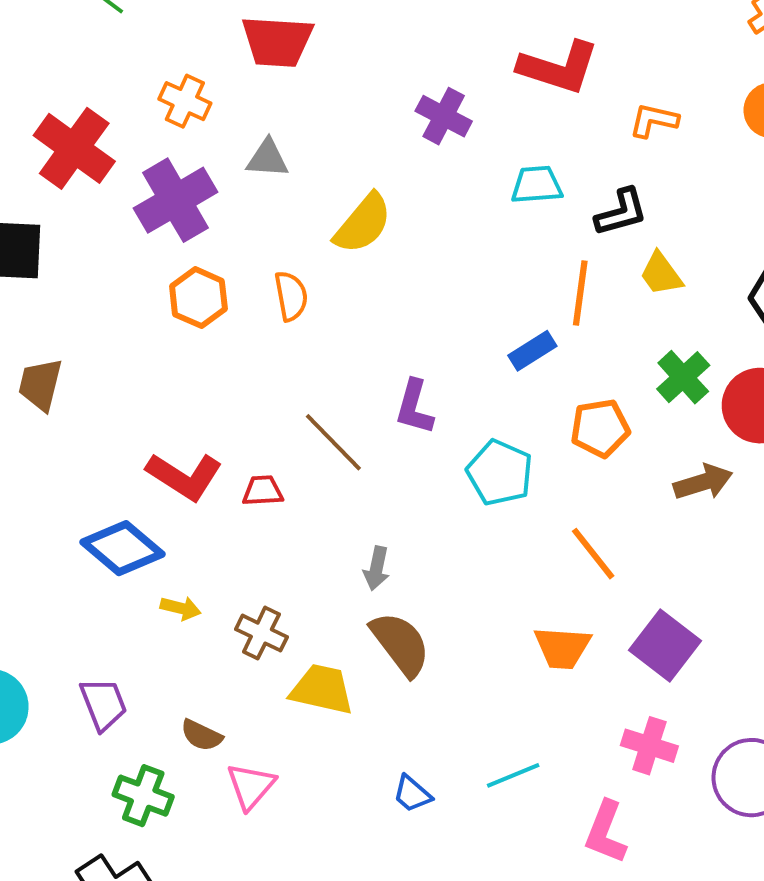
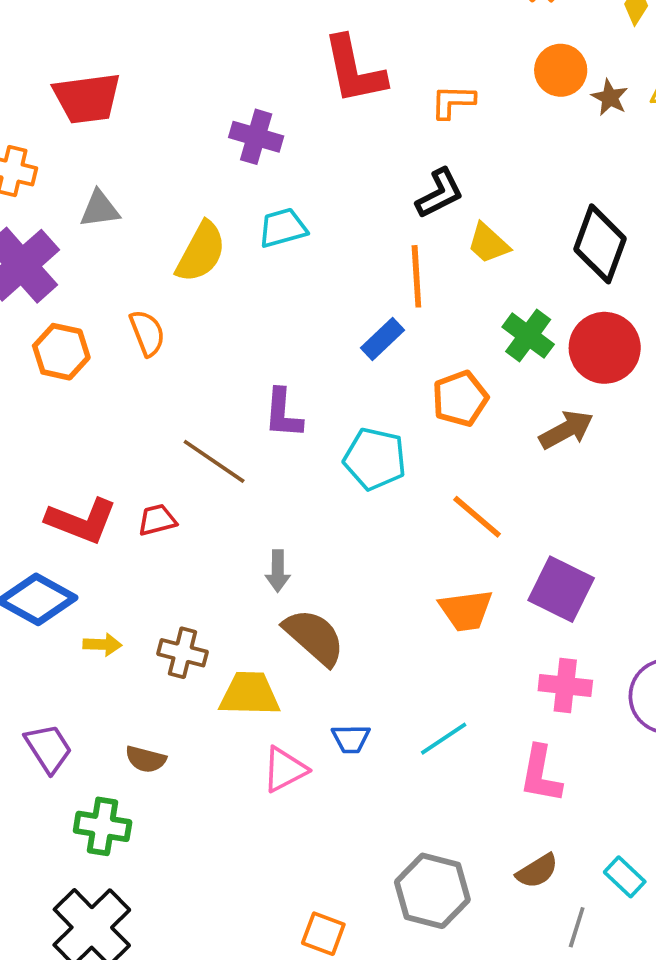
red L-shape: (559, 67) -> (354, 70), turned 72
cyan trapezoid: (537, 185) -> (283, 228), moved
pink triangle: (251, 786) -> (285, 769), moved, turned 33
blue trapezoid: (412, 794) -> (351, 739), moved, turned -30

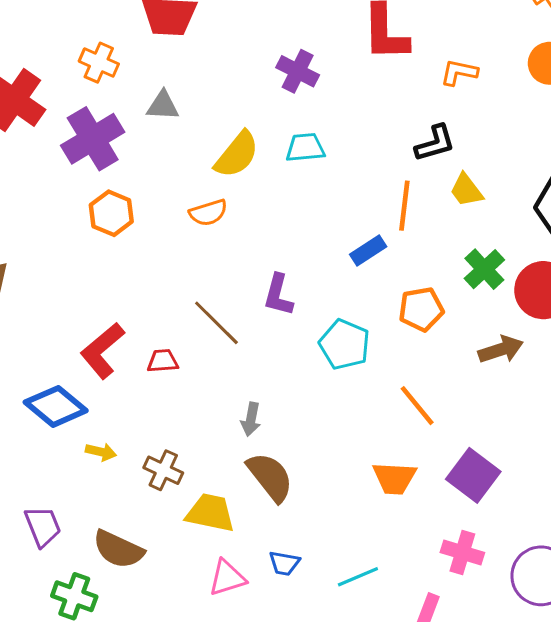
orange semicircle: (147, 333) -> (208, 213), moved, turned 84
red L-shape: (81, 521) -> (102, 351), turned 108
brown semicircle: (146, 759) -> (118, 549), size x1.6

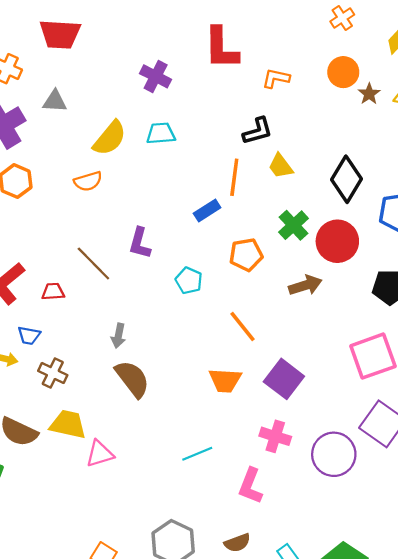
cyan pentagon: (345, 344) -> (189, 280), size x0.7
yellow trapezoid: (210, 513) -> (68, 424), moved
blue trapezoid: (284, 563) -> (29, 335), moved

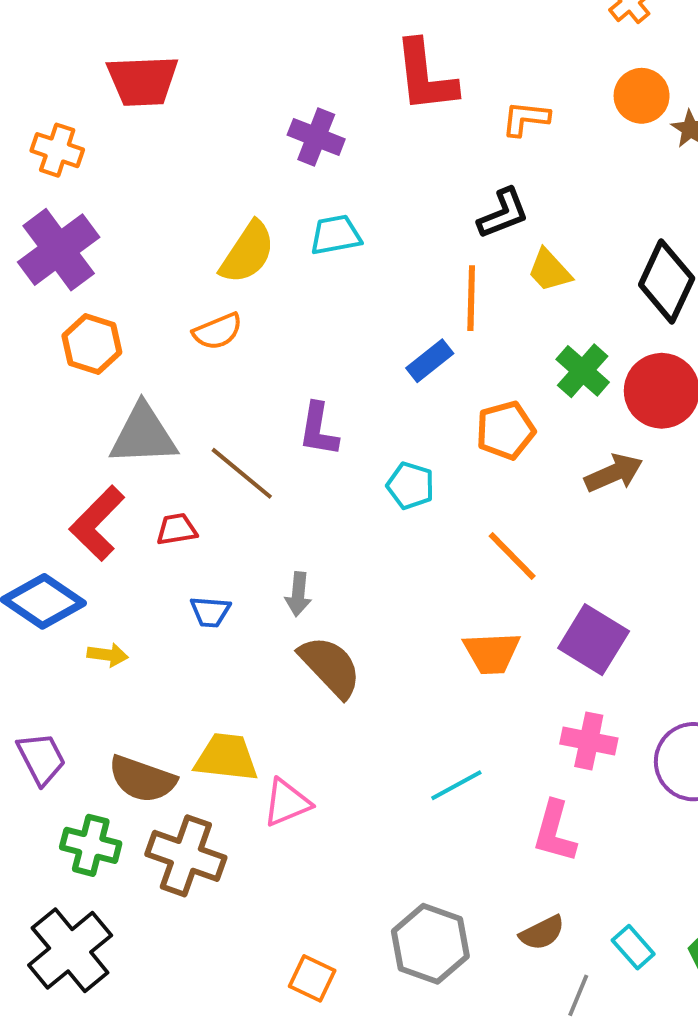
gray triangle: (55, 101) -> (143, 435), moved, size x1.6
blue trapezoid: (29, 335) -> (210, 612), moved
brown cross: (53, 373) -> (186, 856), moved, size x1.5

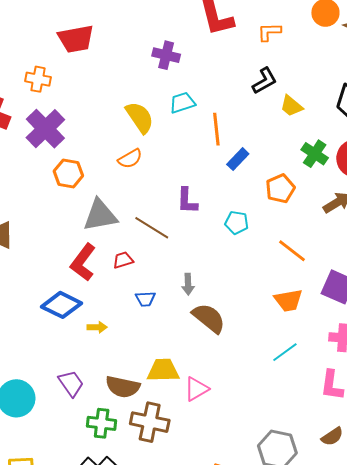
yellow semicircle: (248, 253) -> (140, 117), turned -60
orange line: (471, 298) -> (216, 129), moved
cyan line: (456, 785) -> (285, 352), moved

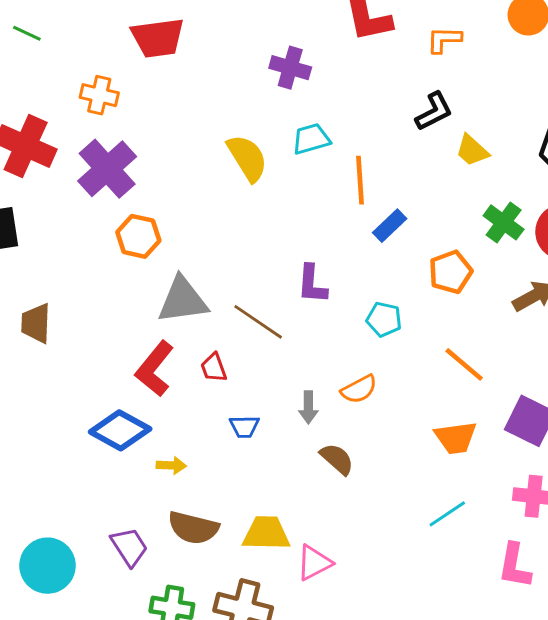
orange semicircle: (130, 159) -> (359, 389), moved
red trapezoid: (123, 260) -> (214, 368), turned -95
brown semicircle: (209, 318) -> (337, 459), size x0.7
brown semicircle: (123, 387) -> (193, 528), moved

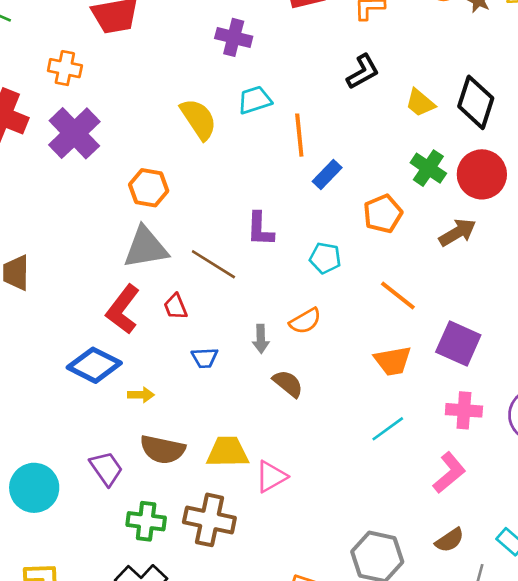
yellow trapezoid: (472, 150) -> (420, 103), moved
orange hexagon: (138, 236) -> (149, 188), moved
pink L-shape: (515, 566) -> (449, 473), turned -138

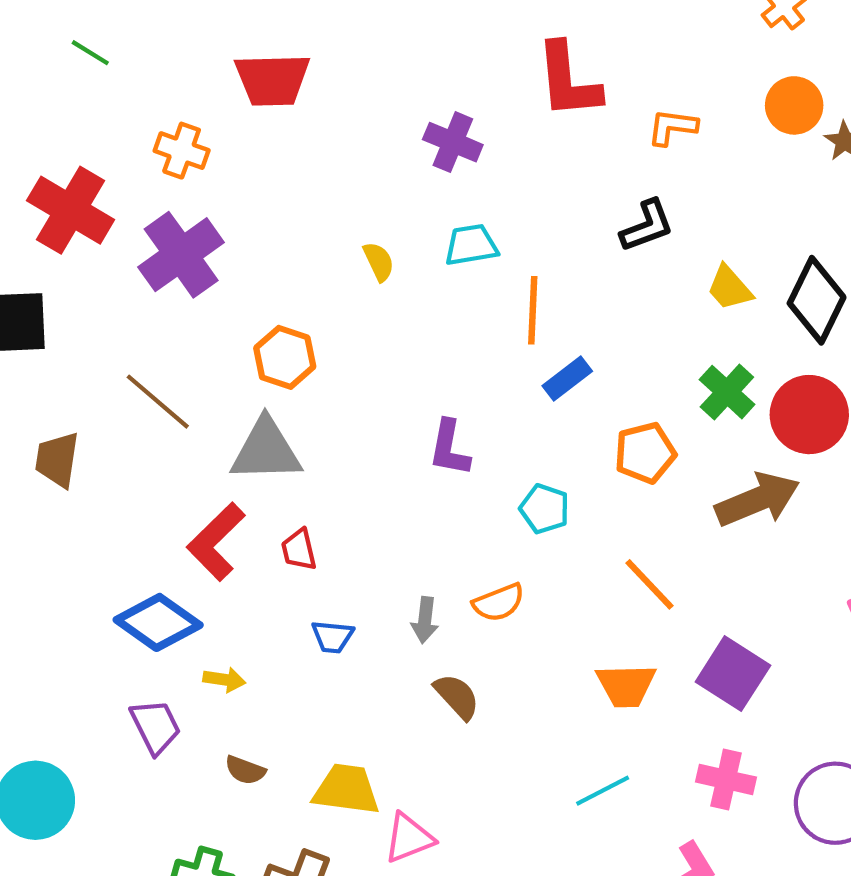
yellow semicircle: (198, 119) -> (379, 262), size x0.6
brown arrow: (457, 232) -> (757, 500), size x1.4
brown line: (213, 264) -> (158, 402), moved
brown semicircle: (162, 449) -> (245, 770), size x0.6
purple trapezoid: (106, 468) -> (155, 727), moved

